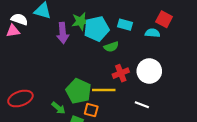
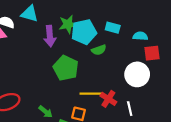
red square: (164, 19) -> (152, 53), moved, turned -35
red cross: (121, 73) -> (108, 99), moved, turned -35
green pentagon: (79, 91) -> (66, 68), moved
white line: (142, 105) -> (130, 109), turned 56

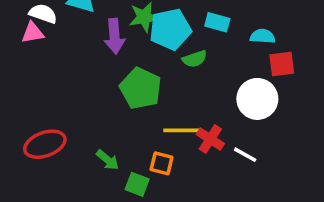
white line: (130, 109) -> (245, 155), turned -48

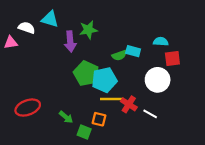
cyan rectangle: (217, 22) -> (133, 51), moved
cyan pentagon: (170, 29) -> (104, 80), moved
pink triangle: (33, 33) -> (11, 43), moved

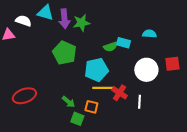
purple arrow: (70, 42) -> (64, 19), moved
red square: (172, 59) -> (172, 64), moved
green pentagon: (86, 73) -> (64, 53), moved
white line: (150, 114) -> (139, 102), turned 64
green arrow: (66, 117) -> (68, 102), moved

